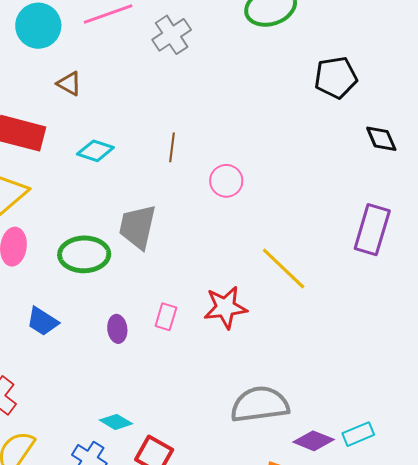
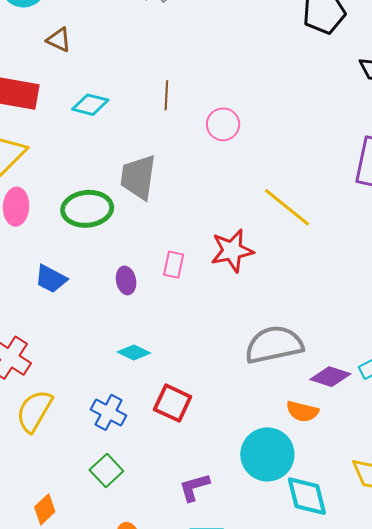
cyan diamond: (116, 422) -> (134, 352), moved

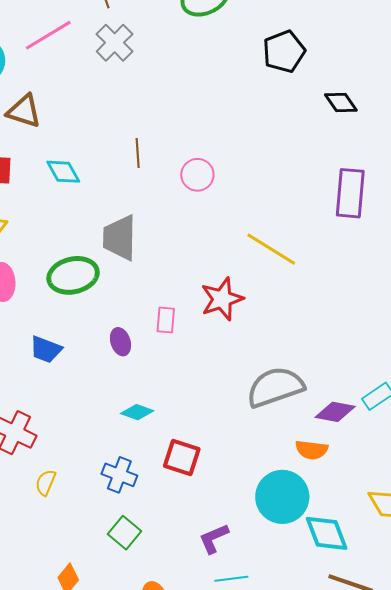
brown triangle: (59, 40) -> (24, 111), size x1.4
cyan diamond: (90, 105) -> (63, 172), turned 54
yellow semicircle: (34, 411) -> (46, 483), size x0.6

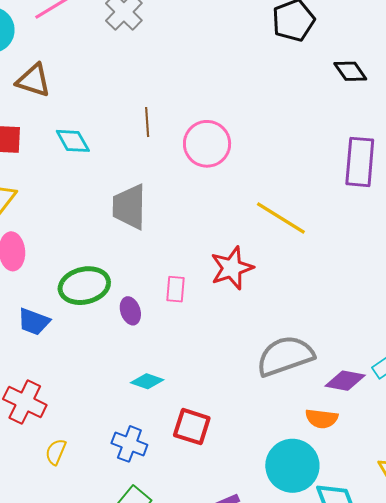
pink circle: (197, 175) -> (207, 144), size x1.4
green ellipse: (73, 275) -> (84, 286), moved
blue trapezoid: (46, 349) -> (34, 322), moved

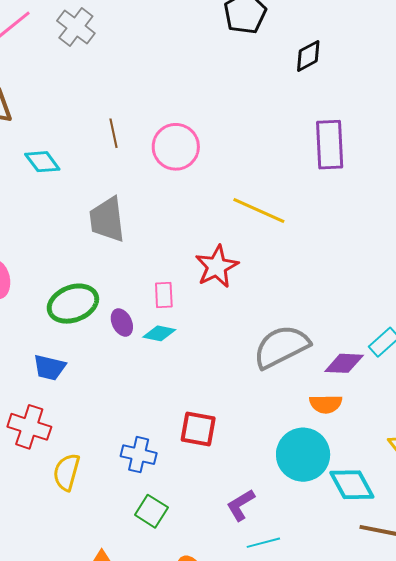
black diamond: (350, 71) -> (308, 56), turned -76
blue trapezoid: (34, 322) -> (49, 367), moved
cyan diamond: (147, 381) -> (159, 333), moved
yellow semicircle: (56, 452) -> (67, 472), size x1.4

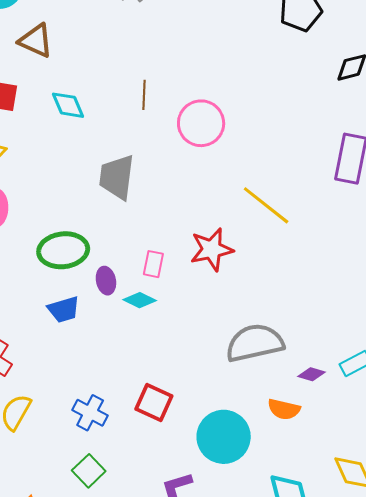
purple diamond: (344, 363) -> (312, 374), size x0.7
blue trapezoid: (49, 367) -> (64, 309), moved, turned -44
cyan circle: (303, 455) -> (224, 437), moved

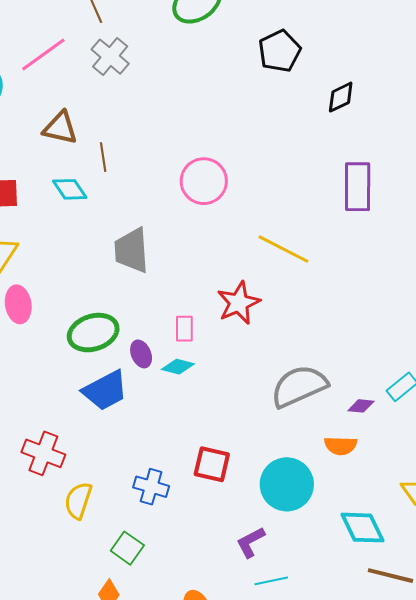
brown triangle: (36, 41) -> (60, 128), moved
brown line: (144, 95) -> (103, 157), moved
blue trapezoid: (64, 309) -> (105, 391), size x1.4
green square: (89, 471) -> (127, 548), moved

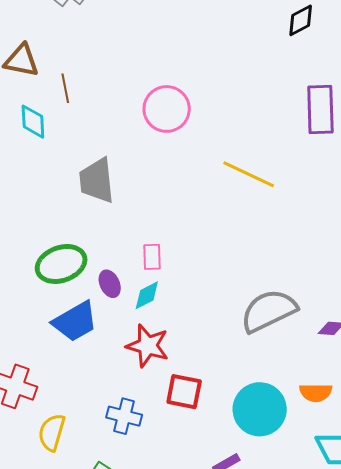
cyan diamond: (70, 189) -> (33, 122), turned 33
red star: (239, 303) -> (148, 346), moved, turned -30
cyan diamond: (178, 367) -> (147, 295), turned -40
orange semicircle: (341, 446) -> (316, 393), moved

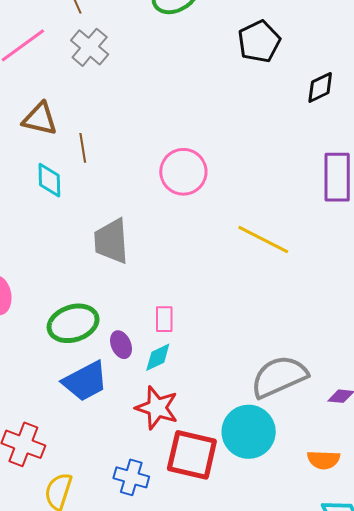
red square: (184, 392) -> (192, 455), size x1.4
cyan circle: (260, 409) -> (249, 432), moved

